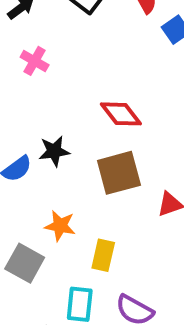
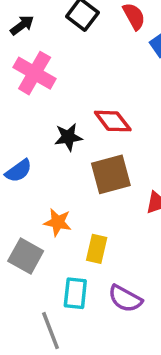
pink cross: (35, 61) -> (35, 73), size x1.6
black star: (54, 151) -> (68, 137), moved

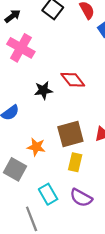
brown square: (111, 174) -> (70, 134), moved
yellow rectangle: (97, 249) -> (75, 162), moved
cyan rectangle: (75, 293) -> (48, 194), turned -36

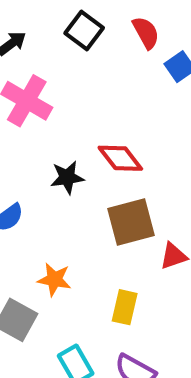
brown square: (70, 134) -> (131, 222), moved

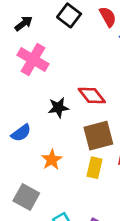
orange star: (54, 279) -> (52, 160), moved, turned 30
yellow rectangle: (125, 307) -> (94, 168), moved

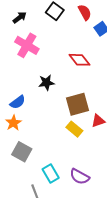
red diamond: (92, 96) -> (80, 60), moved
orange star: (52, 160) -> (13, 123), moved
yellow rectangle: (94, 168) -> (74, 129), turned -63

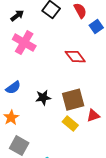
black star: (46, 83) -> (43, 98), moved
blue semicircle: (18, 102) -> (13, 88), moved

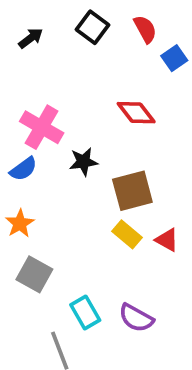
pink cross: (24, 43) -> (42, 127), moved
black star: (43, 98) -> (83, 162), moved
red triangle: (93, 116) -> (167, 240), moved, turned 48

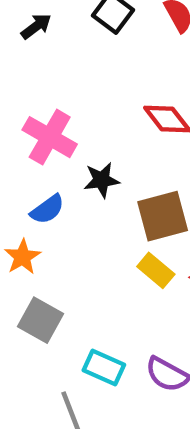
blue semicircle: (23, 169) -> (47, 209), moved
cyan rectangle: (85, 312) -> (104, 368), turned -36

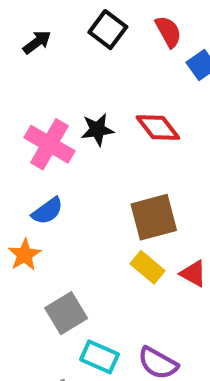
black star: (102, 180) -> (97, 130), moved
gray square: (41, 320) -> (66, 313), moved, turned 30

